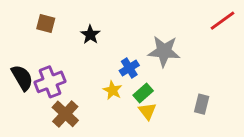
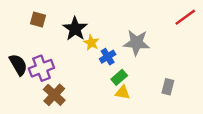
black star: (90, 35) -> (75, 29), size x1.5
yellow star: (113, 90) -> (91, 43), moved
yellow triangle: (147, 111) -> (123, 93), turned -42

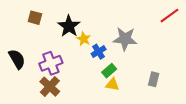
purple cross: (41, 68) -> (51, 63), moved

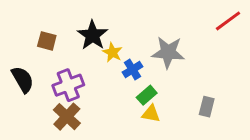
brown square: (35, 18) -> (47, 41), moved

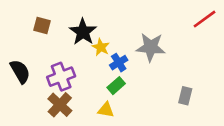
brown square: (47, 41) -> (42, 25), moved
green rectangle: (147, 95) -> (116, 86), moved
yellow triangle: (151, 114) -> (106, 110), moved

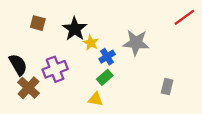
brown cross: (60, 105) -> (29, 88), moved

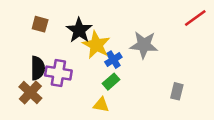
yellow star: (91, 43) -> (96, 45), size x1.6
black semicircle: (18, 65) -> (38, 68), moved, turned 30
purple cross: (55, 69) -> (58, 73), turned 30

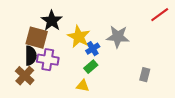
brown square: (40, 24) -> (37, 38), moved, size x1.6
black star: (79, 30) -> (52, 21), moved

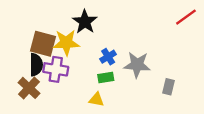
black star: (52, 21) -> (85, 22), moved
yellow star: (79, 37) -> (66, 43), moved, turned -30
gray star: (118, 37) -> (137, 65), moved
green rectangle: (91, 67) -> (106, 77), turned 32

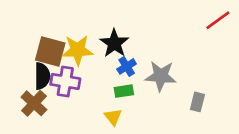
black star: (85, 22) -> (114, 43), moved
yellow triangle: (96, 100) -> (113, 117), turned 42

